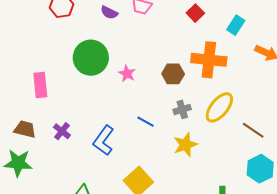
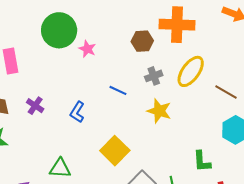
pink star: (127, 74) -> (87, 49), moved
blue L-shape: (103, 140) -> (77, 112), size x0.7
yellow star: (185, 145) -> (159, 111), turned -30

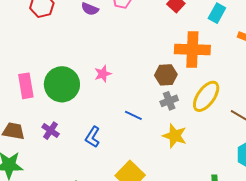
green circle: (59, 30) -> (62, 84), moved
brown hexagon: (142, 41) -> (166, 75), moved
pink star: (87, 49) -> (103, 74), turned 30

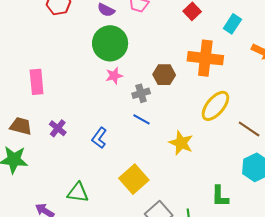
brown hexagon: (166, 75) -> (164, 75), moved
green circle: (62, 84) -> (110, 43), moved
gray cross: (169, 101) -> (141, 93), moved

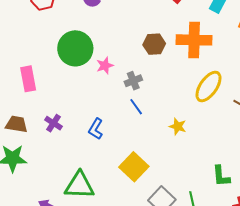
green circle: (110, 43) -> (75, 48), moved
brown hexagon: (164, 75) -> (154, 44), moved
blue line: (141, 119) -> (136, 107), turned 30
yellow star: (181, 143) -> (178, 126), size x0.7
green triangle: (78, 193) -> (79, 185), size x1.4

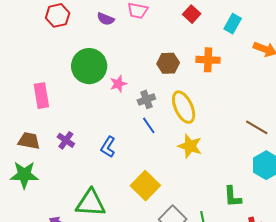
orange cross: (194, 40) -> (208, 60), size x0.7
yellow ellipse: (208, 86) -> (184, 107), moved, turned -60
yellow star: (178, 126) -> (190, 146), size x1.4

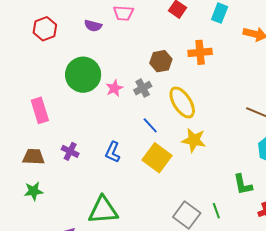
gray cross: (146, 99) -> (143, 88), moved
green star: (24, 175) -> (34, 191), size x0.7
yellow square: (145, 186) -> (157, 158), moved

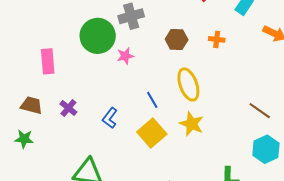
orange cross: (200, 52) -> (217, 39), size x0.7
gray cross: (143, 88) -> (131, 16), moved, size x1.4

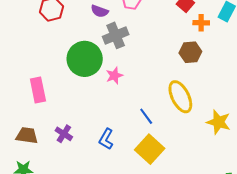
orange cross: (217, 39) -> (201, 23), moved
brown hexagon: (177, 40) -> (190, 52), moved
yellow star: (192, 124) -> (218, 122), moved

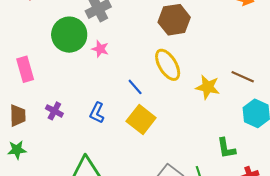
brown hexagon: (190, 52) -> (174, 20), size x1.4
pink star: (114, 76) -> (100, 49), turned -30
brown trapezoid: (27, 135) -> (18, 115), turned 85

